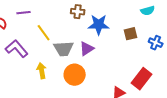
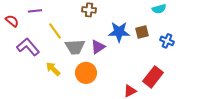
blue star: (99, 25) -> (119, 32), moved
yellow arrow: (42, 71) -> (53, 69), turned -35

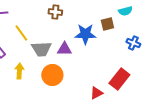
brown square: (142, 32) -> (107, 24), moved
purple triangle: (98, 47) -> (64, 49), turned 35
yellow arrow: (53, 69) -> (19, 71), turned 49

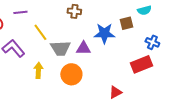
red rectangle: (119, 79) -> (141, 64), moved, turned 30

